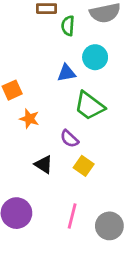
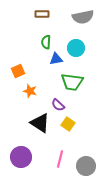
green semicircle: (68, 26) -> (46, 42), moved
green trapezoid: (89, 106) -> (72, 82), turned -30
black triangle: (44, 164) -> (40, 123), size x1.5

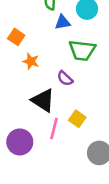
orange square: (18, 71) -> (16, 37), turned -32
yellow square: (68, 124) -> (77, 119), moved
pink line: (60, 159) -> (54, 129), moved

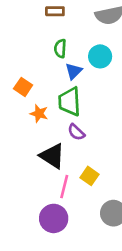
blue triangle: (63, 22) -> (74, 71), turned -35
green trapezoid: (82, 50) -> (70, 102), moved, turned 80
purple circle: (20, 142) -> (54, 218), moved

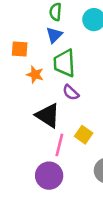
blue triangle: (74, 71) -> (54, 35), moved
orange square: (23, 87) -> (20, 49), turned -30

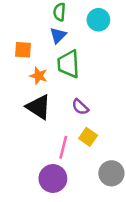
purple semicircle: (71, 92) -> (80, 107), moved
black triangle: (48, 115) -> (39, 107), moved

